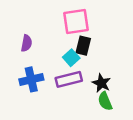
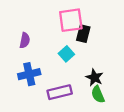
black rectangle: (83, 46) -> (83, 34), moved
purple rectangle: (69, 79) -> (60, 92), moved

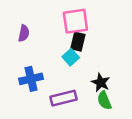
black rectangle: (83, 34) -> (78, 42), moved
purple semicircle: (25, 40) -> (24, 33), moved

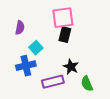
cyan square: (71, 57) -> (36, 48), moved
black star: (101, 82) -> (71, 67), moved

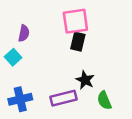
cyan square: (36, 48) -> (13, 57), moved
blue cross: (26, 66) -> (20, 99), moved

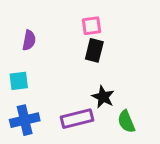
pink square: (75, 21) -> (91, 26), size x0.6
cyan square: (13, 57) -> (19, 81), moved, turned 35

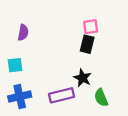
pink square: (91, 26) -> (91, 27), moved
black rectangle: (94, 50) -> (87, 44), moved

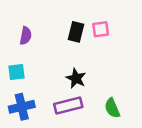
black rectangle: (87, 44) -> (76, 32), moved
black star: (82, 78) -> (76, 78), moved

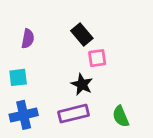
pink square: (101, 29) -> (97, 58), moved
black rectangle: (76, 32) -> (82, 34), turned -54

